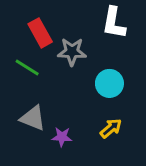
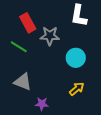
purple star: (62, 137) -> (42, 104), moved

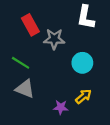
green line: (19, 47) -> (21, 63), moved
purple star: (42, 104) -> (61, 107), moved

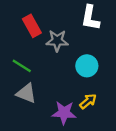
purple star: (61, 107) -> (64, 113), size x1.5

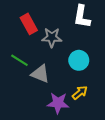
gray triangle: (26, 93) -> (40, 74), moved

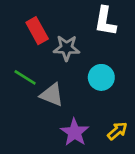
yellow arrow: (80, 93) -> (117, 131), moved
purple star: (58, 103) -> (75, 132), turned 30

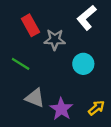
white L-shape: (105, 21) -> (87, 18), turned 40
gray triangle: (52, 95) -> (35, 98), moved

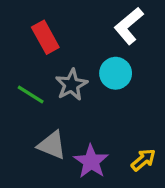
gray star: (55, 40) -> (71, 85), moved, turned -30
cyan circle: (83, 64) -> (116, 73), moved

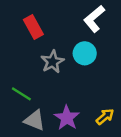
green line: (31, 94) -> (21, 94), moved
gray triangle: (52, 145) -> (35, 120), moved

